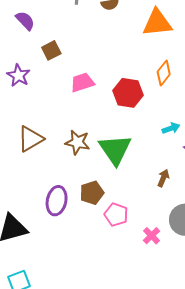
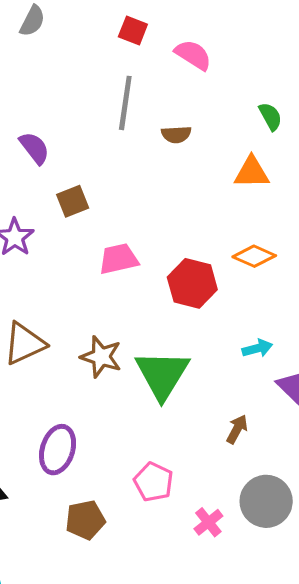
orange triangle: (157, 23) -> (252, 172), size x0.7
orange diamond: (164, 73) -> (254, 256), turned 70
brown pentagon: (92, 193) -> (85, 520), moved

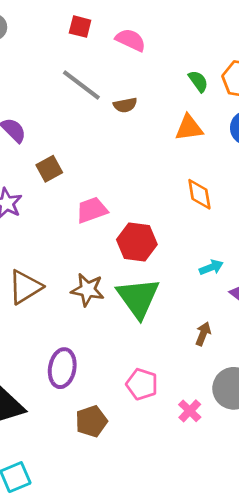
gray line: (125, 103) -> (81, 85), turned -54
orange diamond: (254, 256) -> (199, 194), turned 64
red hexagon: (192, 283) -> (137, 242), moved

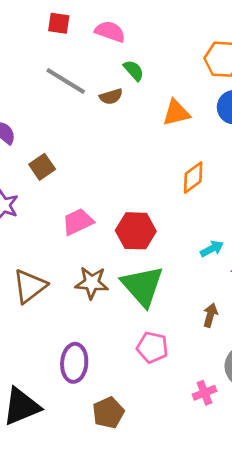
green semicircle: (198, 81) -> (134, 70), moved
orange diamond: (199, 194) -> (193, 178), turned 68
pink trapezoid: (92, 210) -> (78, 222), moved
pink pentagon: (142, 384) -> (152, 347), moved
pink cross: (190, 411) -> (205, 393), turned 30

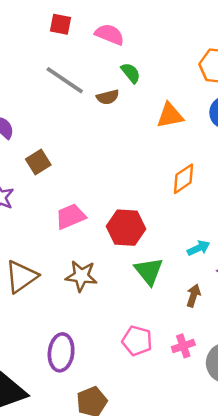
green triangle: (142, 286) -> (149, 271), moved, size x0.7
brown arrow: (210, 315) -> (193, 296), moved
pink cross: (205, 393) -> (183, 346), moved

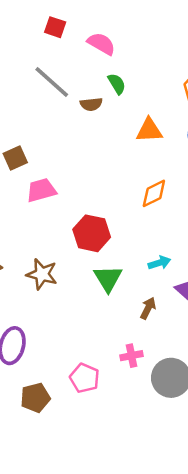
pink trapezoid: (71, 217) -> (41, 190), moved
pink pentagon: (137, 341) -> (85, 378), moved

